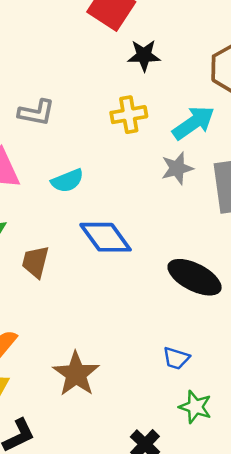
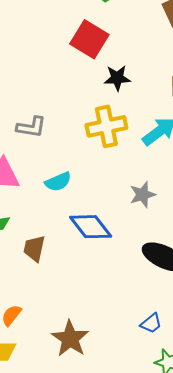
yellow cross: (129, 115) -> (106, 126), size x1.4
gray star: (177, 168) -> (143, 195), moved
blue trapezoid: (176, 358) -> (151, 323), turned -55

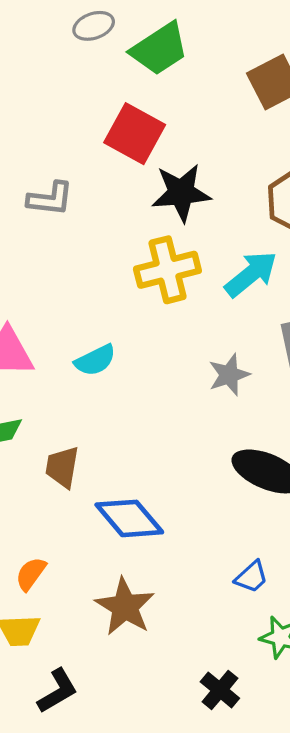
black star: (117, 78) -> (181, 193), size x1.4
gray L-shape: (31, 127) -> (50, 199), moved
blue diamond: (91, 227) -> (129, 518), moved

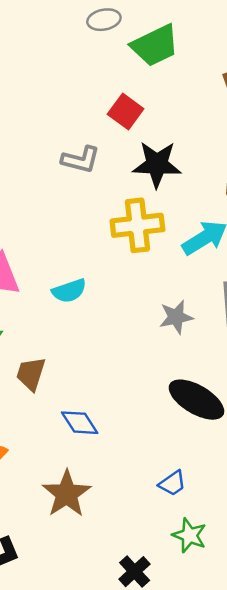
red square: (135, 134) -> (126, 111), size x0.7
gray L-shape: (50, 199) -> (81, 160), moved
blue diamond: (129, 518) -> (80, 423), size x0.7

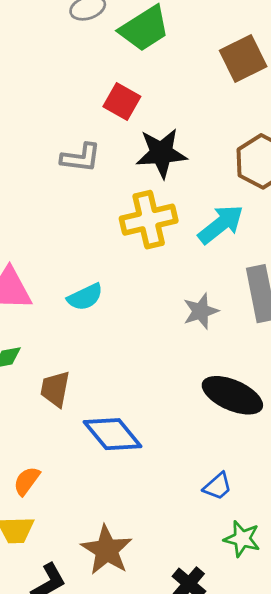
blue diamond: (80, 423) -> (113, 434), size x1.4
brown star: (67, 494) -> (107, 550), moved

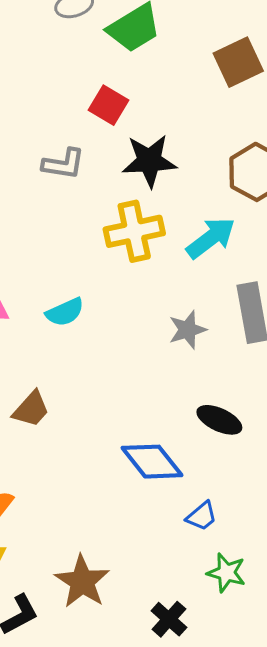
brown trapezoid: (55, 389) -> (31, 409), turned -150
black ellipse: (232, 395) -> (219, 420), size x0.7
blue diamond: (113, 434) -> (152, 462), moved

